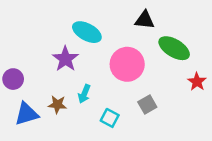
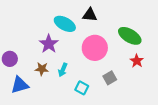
black triangle: (145, 20) -> (90, 15), moved
red star: (197, 82) -> (137, 61), moved
brown star: (57, 105) -> (42, 69), moved

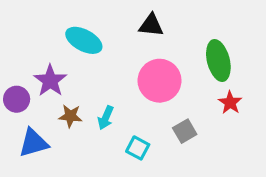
cyan ellipse: (65, 24) -> (84, 40), moved
green ellipse: (130, 36) -> (218, 61), turned 45
purple star: (49, 44) -> (50, 81), moved

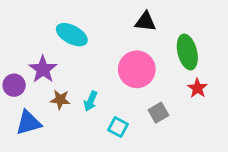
black triangle: (151, 25) -> (145, 22), moved

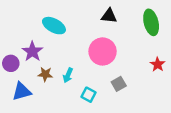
green ellipse: (187, 52) -> (151, 22), moved
red star: (197, 88) -> (158, 64), moved

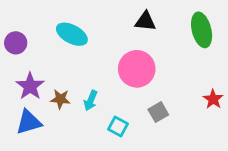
purple star: (32, 51) -> (30, 86), moved
purple circle: (11, 63) -> (16, 43), moved
red star: (158, 64) -> (213, 99), moved

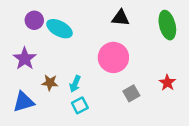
purple circle: (16, 43) -> (34, 20), moved
purple star: (30, 86) -> (25, 59), moved
red star: (213, 99) -> (167, 83), moved
cyan square: (118, 126) -> (80, 105), moved, turned 35

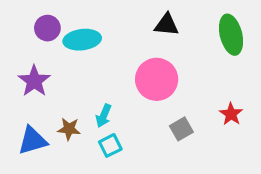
cyan ellipse: (59, 29) -> (82, 40), turned -35
brown star: (50, 83) -> (69, 129), moved

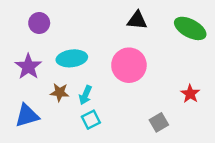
green ellipse: (231, 35) -> (190, 28), turned -48
cyan ellipse: (82, 40) -> (72, 58), moved
brown star: (69, 129) -> (60, 92), moved
gray square: (181, 129) -> (159, 122), moved

